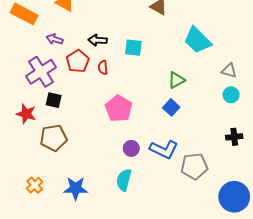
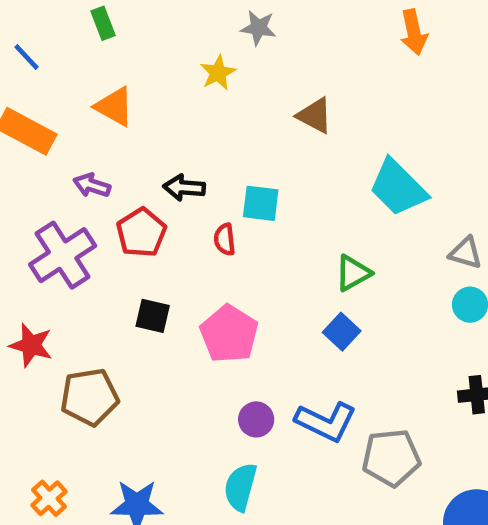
red semicircle: (103, 68) -> (225, 239), moved
black square: (54, 100) -> (153, 316), moved

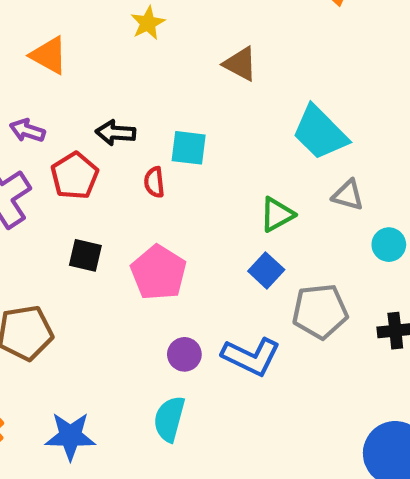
gray triangle: (466, 253) -> (348, 195), moved
gray pentagon: (391, 458) -> (320, 311), moved

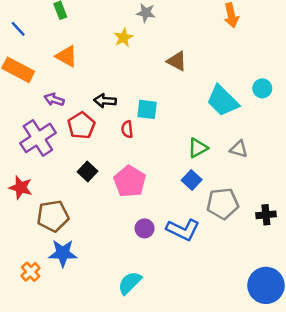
gray triangle: (348, 195) -> (239, 149), moved
cyan circle: (389, 245) -> (262, 88), moved
black square: (85, 255) -> (88, 171), turned 30
cyan semicircle: (169, 419) -> (130, 283), moved, turned 30
blue star: (70, 436) -> (63, 253), moved

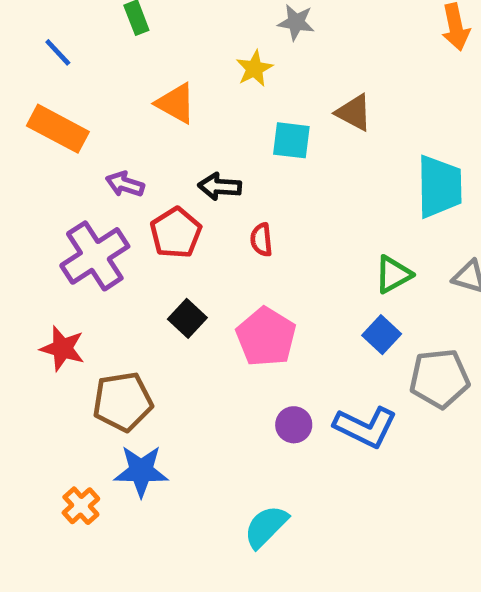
orange triangle: (66, 56) -> (176, 103), moved
cyan trapezoid: (223, 101) -> (439, 187), turned -136
cyan square: (147, 109) -> (291, 140), moved

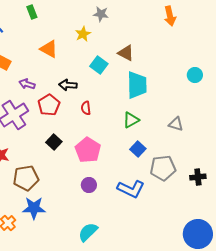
cyan square: (291, 140) -> (99, 65), turned 30
cyan trapezoid: (439, 187) -> (137, 85), moved
green triangle: (393, 274) -> (131, 120), moved
purple circle: (294, 425) -> (89, 185), moved

